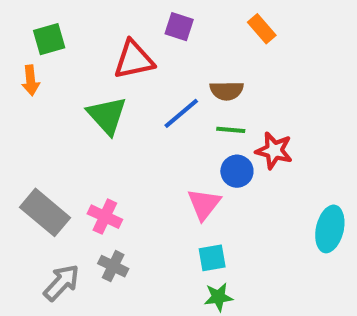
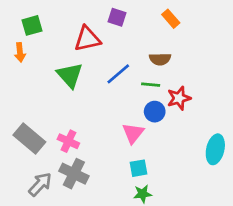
brown semicircle: (227, 91) -> (160, 59), moved
red star: (274, 151) -> (179, 98), turned -30
gray cross: (113, 266) -> (74, 174), size x1.5

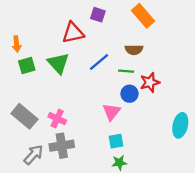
orange rectangle: (171, 19) -> (143, 16), size x1.5
green square: (32, 25) -> (27, 65), moved
gray cross: (74, 174) -> (62, 146), turned -35

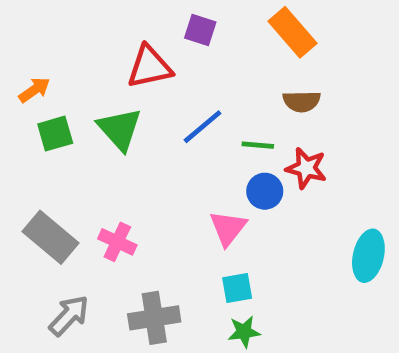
orange arrow: (17, 44) -> (34, 90), turned -119
brown semicircle: (134, 50) -> (302, 101), moved
red star: (150, 82) -> (306, 168), turned 30
gray cross: (62, 146) -> (154, 318), moved

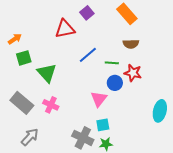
purple square: (200, 30) -> (87, 13), turned 32
green triangle: (120, 129) -> (47, 73), moved
gray cross: (154, 318) -> (83, 138), moved, turned 35

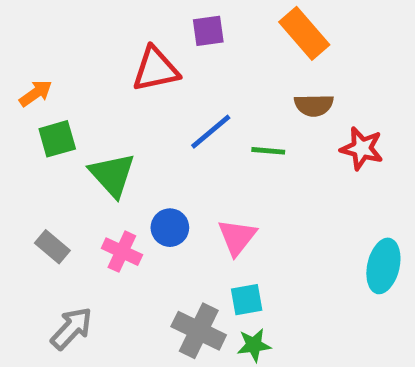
purple square: (87, 13) -> (208, 31), turned 32
red star: (133, 73) -> (362, 148), moved
blue circle: (115, 83) -> (170, 228), moved
gray rectangle: (22, 103) -> (52, 247), size x0.6

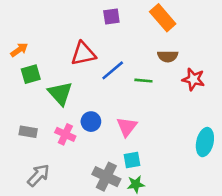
red triangle: (156, 69) -> (83, 54), moved
gray rectangle: (52, 247) -> (28, 132), turned -30

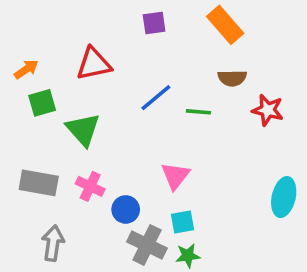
red triangle: (83, 54) -> (94, 64), moved
blue circle: (91, 122) -> (126, 209), moved
gray rectangle: (28, 132) -> (39, 183), size x1.5
gray arrow: (38, 175) -> (53, 243), turned -35

